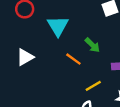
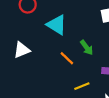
cyan triangle: (58, 26) -> (57, 25), turned -35

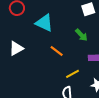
green arrow: (87, 48) -> (81, 35), moved

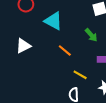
yellow line: (73, 74) -> (80, 75), turned 56

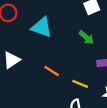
orange line: (65, 50) -> (52, 71), moved

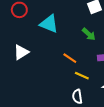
orange line: (52, 71) -> (70, 58), moved

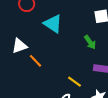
orange line: (70, 58) -> (36, 61), moved

